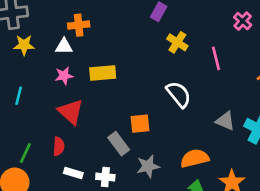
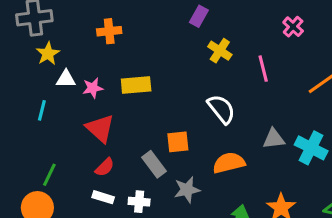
yellow star: (24, 45) -> (48, 54), turned -30
white triangle: (64, 46) -> (66, 79), moved
gray triangle: (225, 121) -> (274, 139), turned -30
red semicircle: (59, 146) -> (105, 167), moved, turned 42
orange semicircle: (195, 158) -> (229, 163), moved

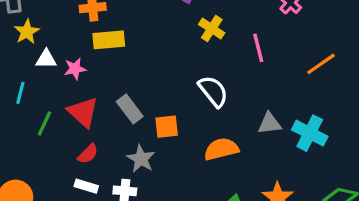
yellow rectangle: (136, 85) -> (109, 40), moved
gray rectangle: (154, 164) -> (130, 109), moved
green line: (49, 175) -> (44, 123), moved
gray star: (187, 190) -> (141, 159), moved, turned -30

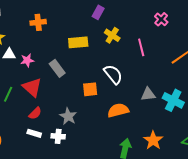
yellow rectangle: (109, 40) -> (78, 42), moved
gray rectangle: (130, 109) -> (57, 68), moved
orange square: (167, 127) -> (90, 89), moved

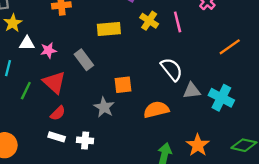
pink line: (141, 47) -> (178, 22), moved
white semicircle: (113, 74) -> (172, 69), moved
gray star: (68, 116) -> (104, 107), moved

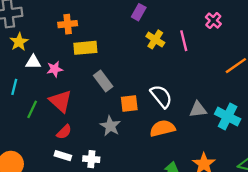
yellow rectangle: (109, 29) -> (85, 48), moved
gray rectangle: (84, 60) -> (103, 81), moved
white semicircle: (172, 69) -> (161, 96), moved

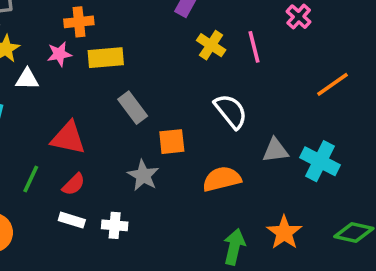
pink star: (55, 69) -> (59, 54), moved
white semicircle: (161, 96) -> (231, 111), moved
red triangle: (61, 101) -> (68, 138), turned -30
green line: (32, 109) -> (31, 179), moved

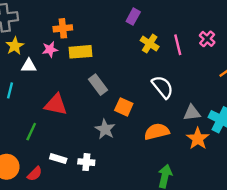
pink cross: (299, 17) -> (207, 39), moved
orange square: (172, 142) -> (124, 107), turned 30
red semicircle: (74, 184) -> (35, 174), moved
orange star: (284, 233) -> (198, 139), moved

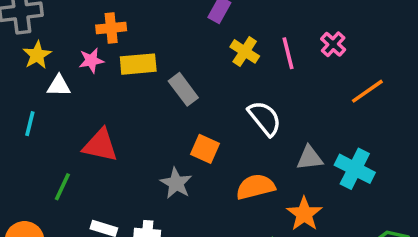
gray rectangle: (98, 85) -> (183, 89), moved
orange star: (198, 139) -> (304, 214), moved

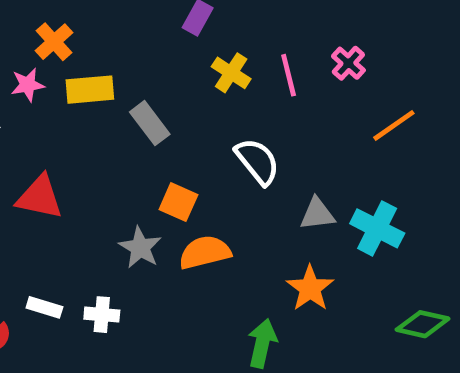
orange cross: (111, 28) -> (54, 42), turned -36
orange semicircle: (256, 187) -> (205, 252), moved

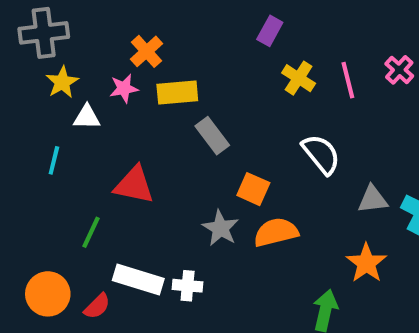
gray rectangle: (150, 123) -> (212, 136), moved
white rectangle: (44, 307) -> (138, 280), size x1.6

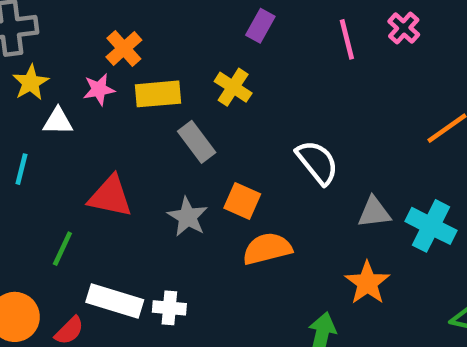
pink cross: (399, 70) -> (404, 28), moved
yellow cross: (299, 78) -> (233, 87), moved
pink line: (348, 80) -> (347, 39), moved
gray star: (220, 228) -> (188, 217), moved

